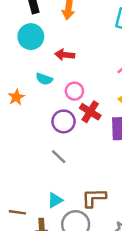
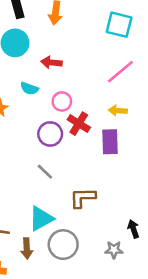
brown L-shape: (94, 198) -> (83, 198), moved
cyan triangle: (55, 200) -> (41, 219), size x1.5

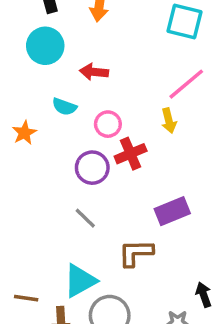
yellow arrow: (118, 111) -> (169, 121), moved, turned -108
red cross: (79, 124) -> (131, 154), turned 35
purple rectangle: (110, 142) -> (172, 211), moved, turned 70

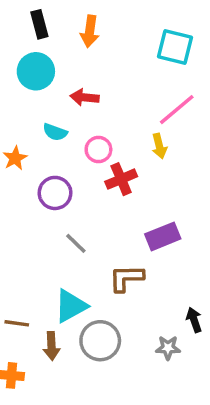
purple circle: (92, 168) -> (55, 193), moved

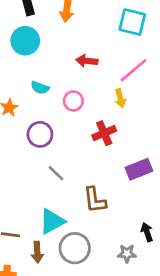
red arrow: (85, 97) -> (87, 61), moved
red cross: (121, 179) -> (104, 133), moved
purple rectangle: (163, 236) -> (139, 169), moved
brown L-shape: (126, 278) -> (95, 200), turned -96

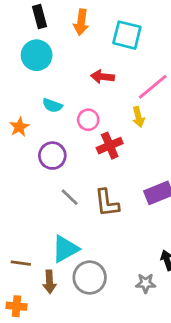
cyan square: (132, 22) -> (127, 35), moved
red cross: (104, 133) -> (110, 146), moved
brown L-shape: (95, 200) -> (107, 203), moved

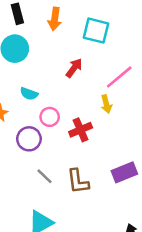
red arrow: (103, 77) -> (74, 68), turned 120
pink circle: (88, 120) -> (50, 117), moved

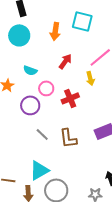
orange arrow: (55, 19) -> (55, 31), moved
red arrow: (74, 68) -> (65, 61), moved

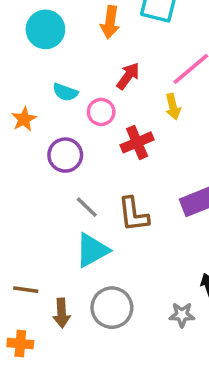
pink circle: (46, 88) -> (101, 112), moved
cyan triangle: (39, 170) -> (92, 250), moved

